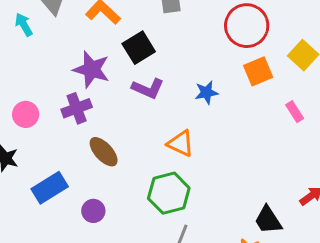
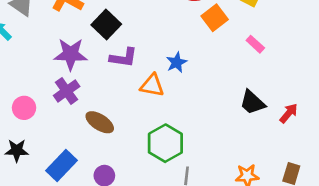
blue star: (206, 93) -> (177, 62), moved
orange triangle: (181, 143) -> (152, 85), moved
black trapezoid: (268, 220) -> (252, 102), moved

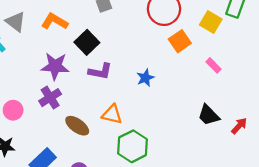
orange triangle: (152, 85) -> (112, 114), moved

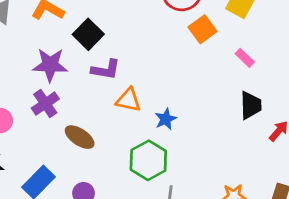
blue star: (145, 78) -> (166, 119), moved
orange triangle: (112, 114) -> (128, 100), moved
black trapezoid: (209, 115) -> (251, 105), moved, turned -135

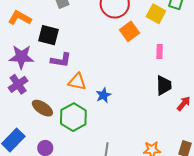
black square: (88, 34) -> (48, 35), turned -30
pink rectangle: (245, 58) -> (160, 52), turned 48
green hexagon: (148, 160) -> (73, 117), moved

